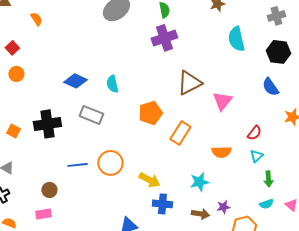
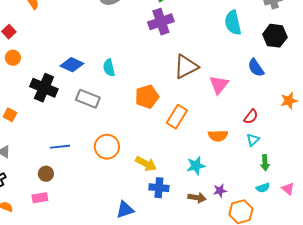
blue semicircle: (270, 87) -> (256, 68), moved
black cross: (47, 124) -> (44, 88), moved, turned 32
blue line: (77, 165) -> (60, 147), moved

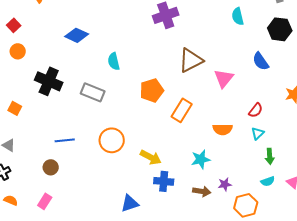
cyan semicircle: (233, 23) -> (238, 16), size x0.7
blue diamond: (72, 65) -> (77, 35), moved
pink rectangle: (40, 198) -> (45, 201), moved, turned -49

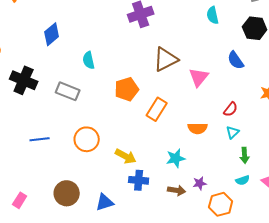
blue diamond: (77, 35) -> (52, 34), turned -65
brown circle: (51, 167) -> (67, 193), moved, size x1.6

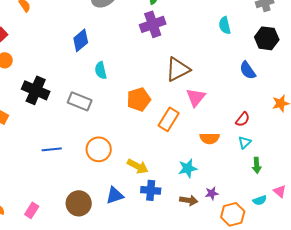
blue diamond: (52, 34) -> (81, 40), moved
pink triangle: (199, 77) -> (196, 97), moved
cyan semicircle: (243, 180) -> (260, 200), moved
blue triangle: (105, 202) -> (115, 195), moved

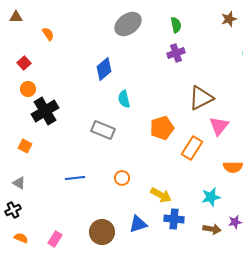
purple cross: (153, 24) -> (176, 53), size x0.7
black cross: (36, 90) -> (45, 111), moved, turned 36
orange circle: (99, 149) -> (122, 178), size x0.6

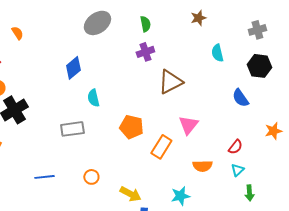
brown triangle: (201, 98) -> (170, 82), moved
orange pentagon: (162, 128) -> (131, 127), turned 30
gray rectangle: (103, 130) -> (72, 129), turned -30

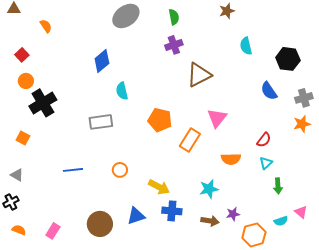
gray cross: (257, 30) -> (304, 98), moved

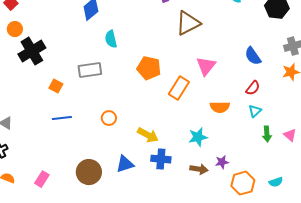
blue semicircle: (269, 91) -> (253, 56), moved
orange square: (23, 138) -> (56, 86), moved
pink triangle: (301, 212) -> (290, 135), moved
cyan semicircle: (281, 221) -> (276, 182), moved

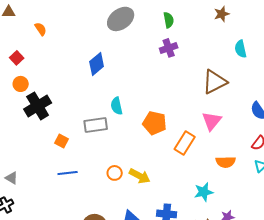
brown triangle: (188, 23) -> (215, 82), moved
cyan semicircle: (111, 39) -> (117, 106), moved
yellow arrow: (148, 135) -> (140, 176), moved

